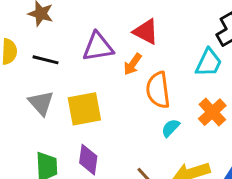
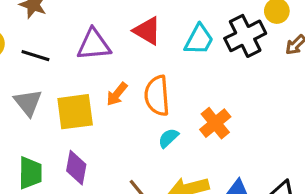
cyan trapezoid: (209, 63) -> (199, 40), moved
orange arrow: (133, 64) -> (117, 94), moved

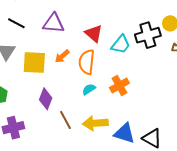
red triangle: (147, 31) -> (94, 33), moved
cyan trapezoid: (199, 40) -> (121, 44), moved
purple diamond: (76, 168) -> (46, 99), moved

